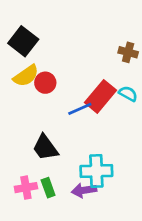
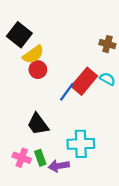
yellow semicircle: (26, 76) -> (33, 55), moved
blue line: (80, 109) -> (67, 92), turned -30
pink cross: (26, 188) -> (22, 158), turned 30
purple arrow: (84, 190) -> (59, 166), moved

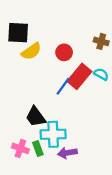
black square: (19, 35) -> (18, 33), turned -35
red circle: (38, 70) -> (64, 52), moved
cyan cross: (81, 144) -> (53, 134), moved
purple arrow: (59, 166) -> (67, 153), moved

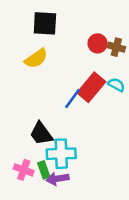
black square: (18, 33) -> (45, 23), moved
red circle: (64, 52) -> (98, 43), moved
purple arrow: (67, 153) -> (57, 179), moved

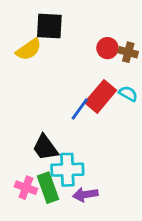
yellow semicircle: (36, 58) -> (29, 49), moved
green rectangle: (44, 170) -> (48, 188), size x1.5
purple arrow: (57, 179) -> (85, 195), moved

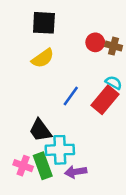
yellow semicircle: (29, 49) -> (43, 58), moved
red rectangle: (101, 96) -> (105, 100), moved

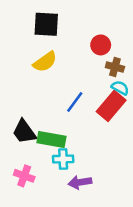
brown cross: (114, 46) -> (115, 67), moved
black trapezoid: (40, 130) -> (24, 132), moved
cyan cross: (60, 150) -> (63, 159), size x0.7
green rectangle: (43, 166) -> (51, 140), moved, turned -60

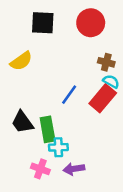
red circle: (101, 45) -> (91, 23), moved, size x1.5
yellow semicircle: (45, 62) -> (21, 61), moved
green rectangle: (51, 140) -> (48, 129), turned 70
pink cross: (24, 176) -> (40, 169), moved

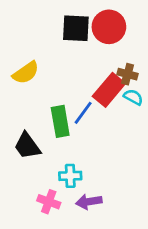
black square: (43, 23) -> (76, 28), moved
red rectangle: (103, 98) -> (109, 90), moved
green rectangle: (48, 129) -> (60, 121), moved

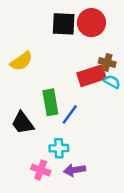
red rectangle: (109, 90) -> (91, 76), turned 32
blue line: (83, 113) -> (70, 114), moved

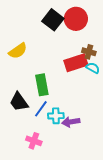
black square: (64, 24) -> (53, 20), turned 35
blue line: (70, 114) -> (41, 109), moved
cyan cross: (59, 148) -> (56, 116), moved
purple arrow: (75, 170) -> (71, 122), moved

